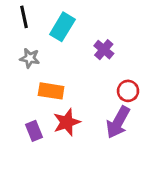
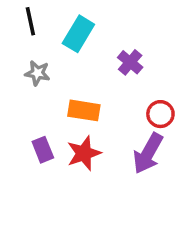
orange rectangle: (51, 91) -> (84, 110), moved
purple rectangle: (34, 131) -> (43, 150), moved

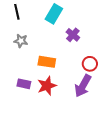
cyan rectangle: (78, 34) -> (54, 14), moved
purple rectangle: (43, 150) -> (24, 84), turned -56

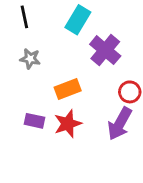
purple cross: (73, 35) -> (105, 50), size x1.5
orange rectangle: (47, 62) -> (68, 89), turned -30

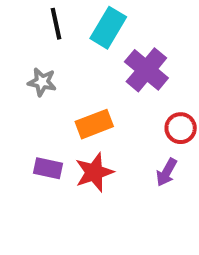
black line: (24, 17) -> (56, 24), moved
purple arrow: (120, 124) -> (167, 172), size x0.6

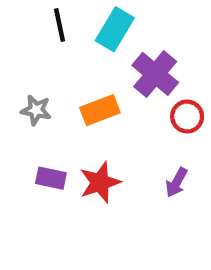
gray star: (42, 82) -> (36, 110), moved
orange rectangle: (94, 124) -> (100, 110), moved
red circle: (181, 128) -> (187, 116), moved

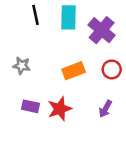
cyan rectangle: (115, 29) -> (69, 17), turned -30
purple cross: (155, 74) -> (102, 30), moved
orange rectangle: (100, 110) -> (74, 71), moved

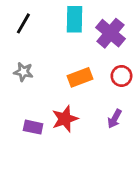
black line: (36, 15) -> (23, 23), moved, turned 42
purple rectangle: (30, 106) -> (33, 127), moved

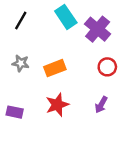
cyan rectangle: (75, 19) -> (66, 17), turned -35
orange rectangle: (80, 77) -> (55, 68), moved
purple rectangle: (33, 127) -> (15, 112), moved

